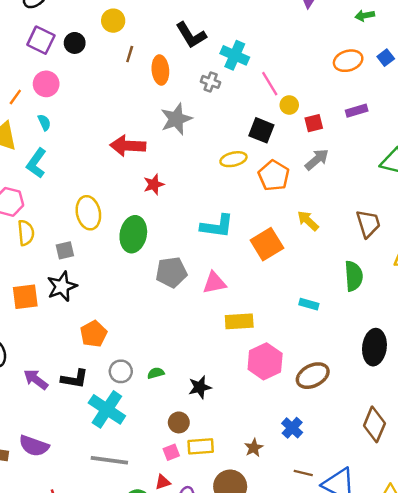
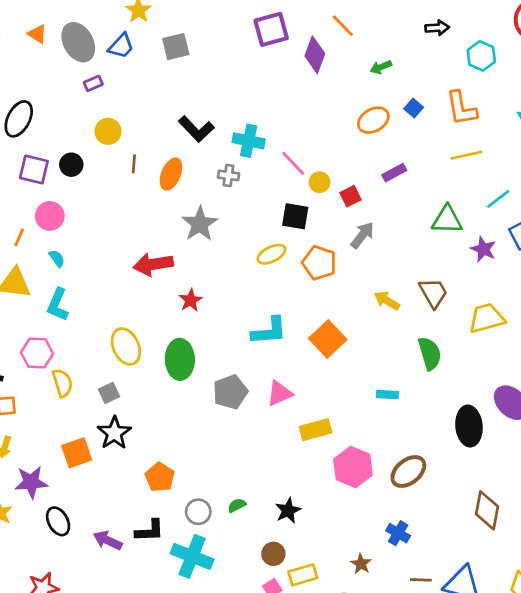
orange ellipse: (160, 70) -> (171, 174), turned 40
yellow arrow: (308, 221) -> (387, 301), moved

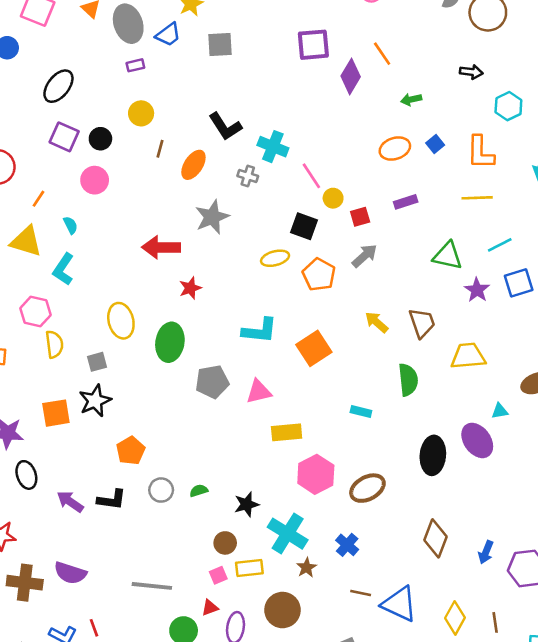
pink circle: (50, 216) -> (95, 180), moved
cyan cross: (192, 556) -> (288, 534), moved

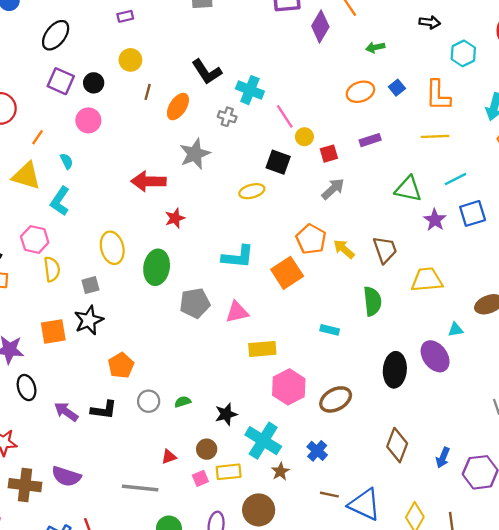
orange pentagon: (319, 274) -> (311, 239), moved
red triangle: (210, 608) -> (169, 457), moved

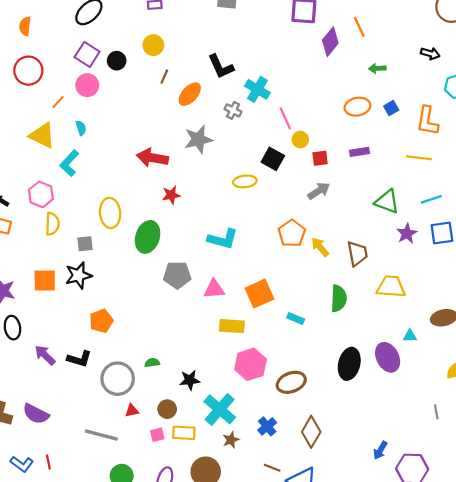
pink circle: (88, 120) -> (87, 85), moved
orange square: (287, 273) -> (259, 294), moved
gray circle: (149, 401) -> (118, 379), moved, size x1.6
brown diamond: (397, 445) -> (311, 432), moved

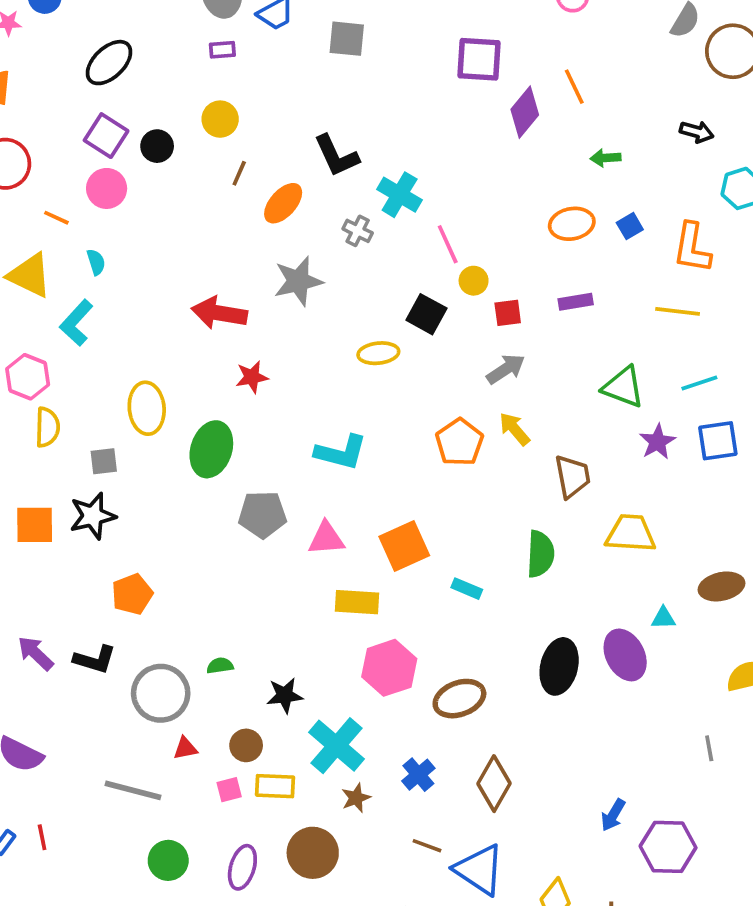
orange line: (58, 102) -> (56, 218), turned 72
yellow arrow: (320, 247) -> (514, 429), moved

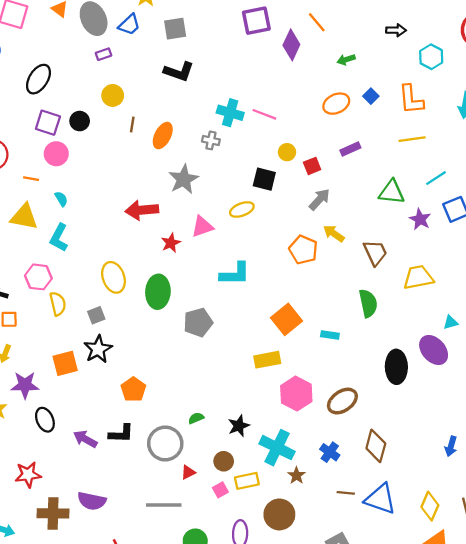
black L-shape: (336, 156) -> (179, 72), moved, turned -32
pink line: (448, 244) -> (264, 114), moved, turned -30
pink triangle: (326, 538) -> (202, 227), moved

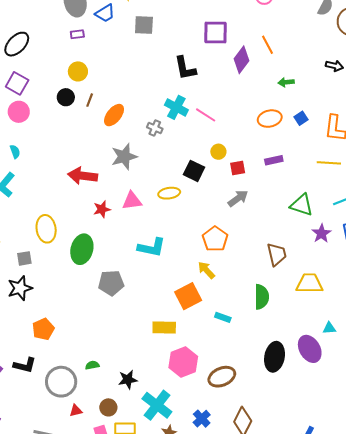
black L-shape: (179, 72) -> (185, 68), moved, turned 48
black circle: (80, 121) -> (66, 97), moved
yellow arrow: (334, 233) -> (206, 270), moved

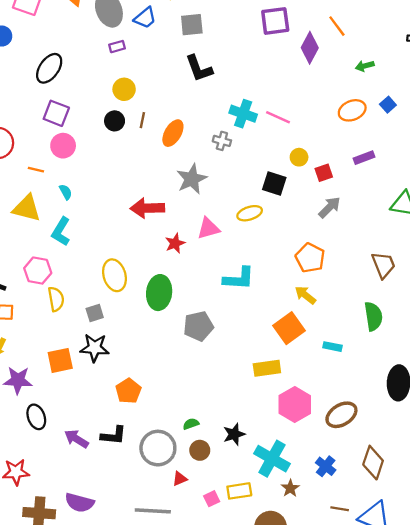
black L-shape: (185, 68) -> (199, 68), moved
black star: (20, 288) -> (95, 348), turned 30
brown circle: (108, 407) -> (200, 450), moved

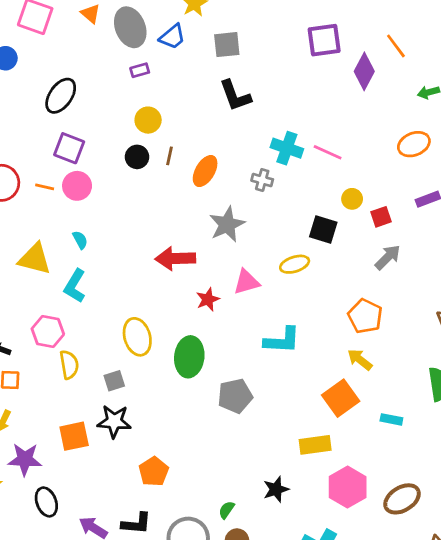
orange line: (36, 170) -> (45, 187), moved
green semicircle: (191, 424) -> (227, 510), turned -35
black star: (234, 434) -> (276, 489), moved

